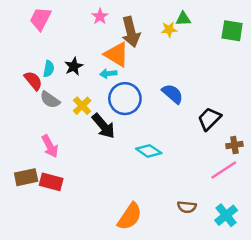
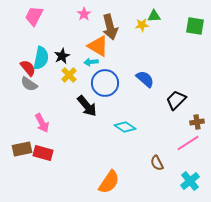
cyan semicircle: (49, 69) -> (41, 58), size x1.6
gray semicircle: (50, 100) -> (29, 84), moved
yellow cross: (82, 106) -> (69, 75), moved
brown semicircle: (187, 207) -> (157, 163), moved, turned 56

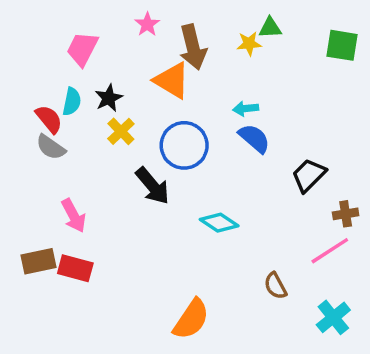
pink trapezoid: (34, 16) -> (82, 49), moved
cyan semicircle: (41, 58) -> (72, 102), size x0.7
cyan arrow: (91, 62) -> (246, 109), moved

